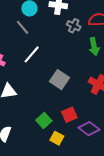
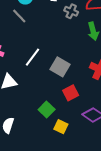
white line: (32, 54) -> (32, 57), moved
red square: (69, 115) -> (71, 93), moved

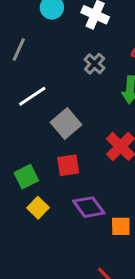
gray cross: (71, 11) -> (95, 64), moved
gray line: (19, 16) -> (19, 49), moved, turned 49

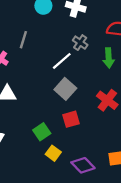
white line: (32, 96) -> (62, 61), moved
purple diamond: (89, 207) -> (83, 165), moved

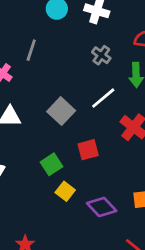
white line: (62, 61) -> (103, 98), moved
gray square: (65, 89) -> (61, 111), moved

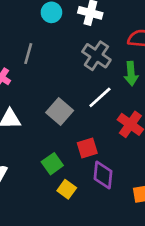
gray cross: (101, 55) -> (96, 56), size x1.5
purple diamond: (102, 207) -> (103, 175), moved, turned 52

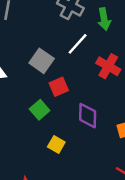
red square: (87, 148) -> (59, 87), moved
yellow square: (67, 189) -> (56, 145), moved

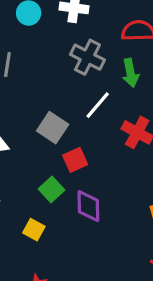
purple diamond: (88, 116) -> (88, 206), moved
yellow square: (56, 145) -> (34, 230), moved

